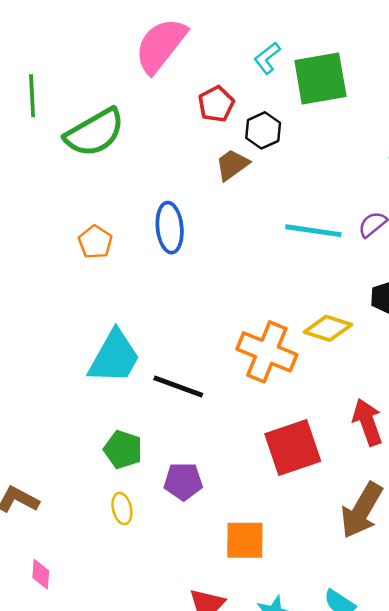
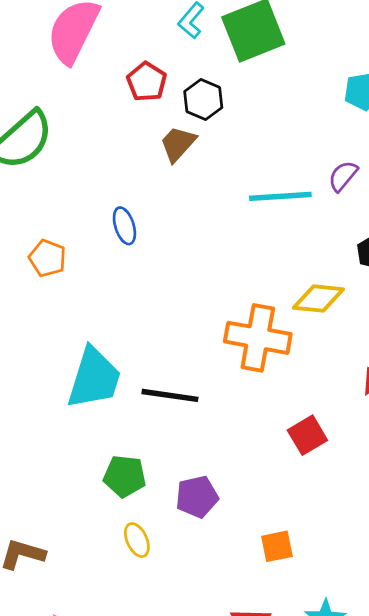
blue ellipse: (170, 228) -> (124, 226), size x0.7
red square: (293, 447) -> (307, 435), size x0.6
orange square: (245, 540) -> (277, 546), size x0.7

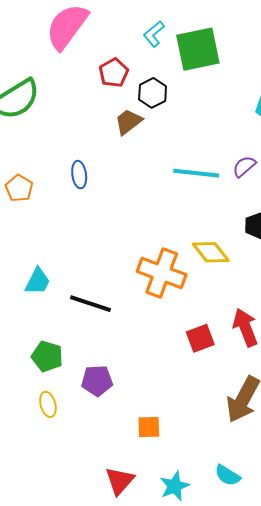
yellow diamond: (318, 299) -> (211, 252), turned 36
cyan trapezoid: (94, 378) -> (38, 281), size x0.6
red square: (307, 435) -> (200, 338), moved

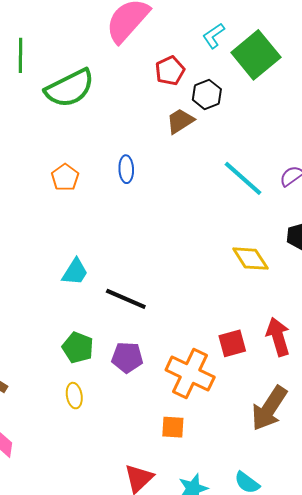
green square: (198, 49) -> (256, 55), turned -33
cyan line: (196, 173) -> (243, 178), turned 30
orange cross: (162, 273) -> (190, 374), moved
purple pentagon: (97, 381) -> (127, 357), moved

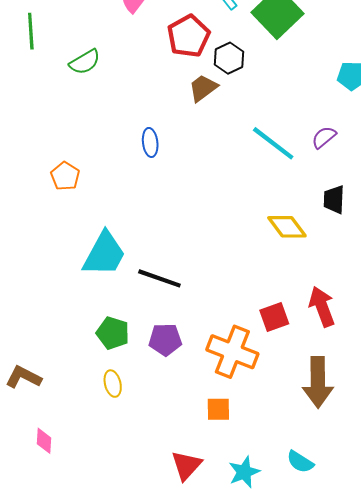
red pentagon: (170, 71) -> (189, 36), size x1.4
green semicircle: (70, 88) -> (85, 62), size x0.6
orange pentagon: (65, 177) -> (65, 176), moved
cyan trapezoid: (75, 272) -> (104, 254), size x1.6
brown arrow: (269, 408) -> (318, 382), turned -30

